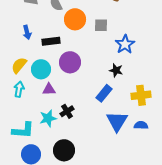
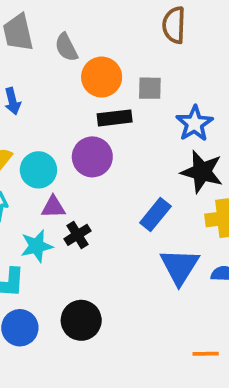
black rectangle: (51, 41) -> (115, 118), moved
black star: (116, 70) -> (202, 172), moved, size x1.6
black cross: (67, 111) -> (77, 235), moved
cyan star: (48, 118) -> (37, 246), moved

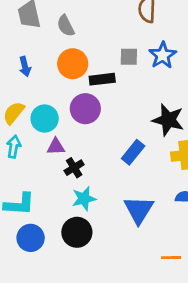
orange circle: (102, 77) -> (73, 64), moved
blue star: (194, 123) -> (163, 55), moved
cyan star: (37, 246) -> (84, 199), moved
blue triangle: (180, 266) -> (139, 210), moved

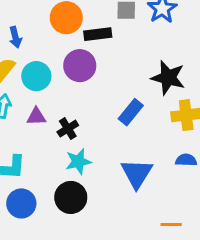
blue arrow: (25, 67) -> (15, 37), moved
purple triangle: (56, 147) -> (36, 117), moved

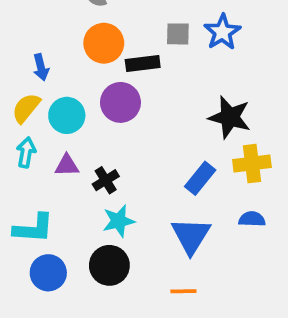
blue rectangle: (131, 112) -> (200, 178), moved
orange line: (171, 224) -> (183, 291), moved

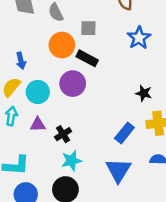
gray square: (178, 34) -> (88, 28), moved
black rectangle: (143, 64) -> (87, 58), turned 35
black star: (230, 117) -> (144, 93), size x0.6

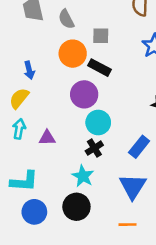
cyan circle: (38, 92) -> (98, 122), moved
black cross: (63, 134) -> (94, 148), moved
cyan star: (71, 161) -> (83, 176), turned -30

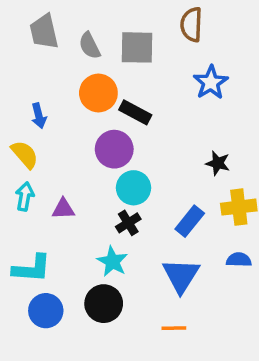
gray square: (101, 36) -> (137, 47), moved, size x1.5
yellow semicircle: (19, 98) -> (25, 154), turned 100

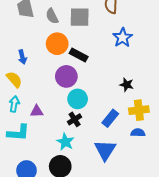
blue semicircle: (239, 260) -> (138, 133), moved
cyan L-shape: (32, 269) -> (18, 133), moved

